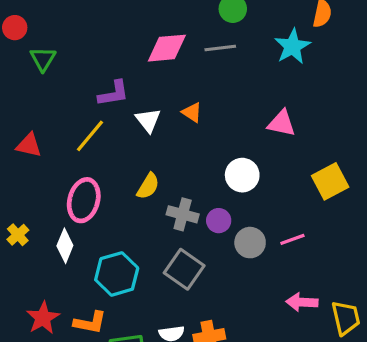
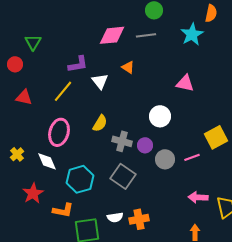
red circle: (15, 28) -> (15, 64), moved
orange triangle: (192, 112) -> (128, 67), moved
yellow square: (330, 181) -> (216, 137), moved
white diamond: (65, 246) -> (47, 161), turned -45
red star: (43, 318) -> (33, 193), moved

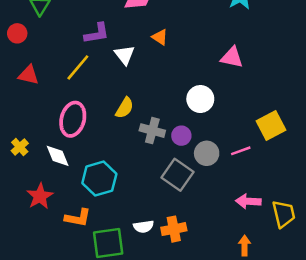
gray square: (123, 176) -> (178, 175), moved

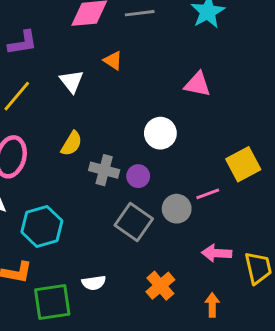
purple L-shape: (97, 33) -> (23, 43), moved
gray circle: (207, 153) -> (177, 209), moved
orange cross: (174, 229) -> (160, 286), moved, turned -30

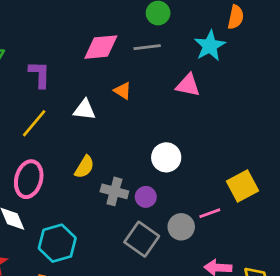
purple L-shape: (23, 43) -> (40, 74), turned -80
white triangle: (72, 81) -> (84, 110), turned -45
pink triangle: (197, 84) -> (188, 85), moved

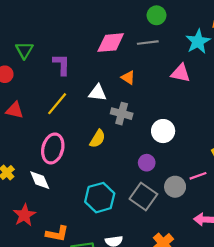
gray cross: (114, 191) -> (122, 114), moved
cyan hexagon: (57, 243) -> (100, 198), moved

